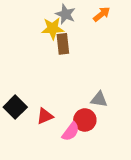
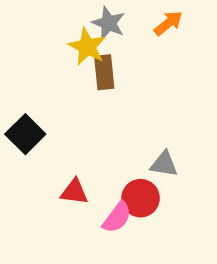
yellow star: (53, 28) -> (87, 47), turned 30
black square: (15, 107) -> (25, 134), moved
red triangle: (45, 116) -> (74, 192), turned 30

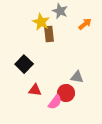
gray star: (108, 23) -> (60, 11), moved
orange arrow: (168, 23) -> (85, 24), moved
black square: (25, 134) -> (24, 64), moved

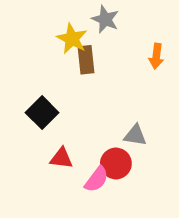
orange arrow: (85, 24) -> (156, 56), moved, turned 136

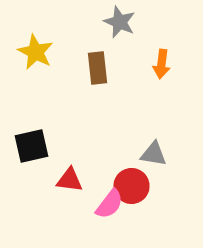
yellow star: (72, 39) -> (36, 52), moved
orange arrow: (156, 56) -> (161, 64), moved
black square: (42, 113) -> (32, 146), moved, turned 32

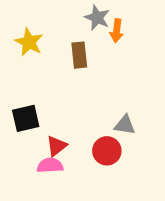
orange arrow: (161, 64) -> (117, 31), moved
red triangle: (70, 180) -> (57, 146), turned -45
pink semicircle: (109, 204) -> (50, 165), moved, turned -130

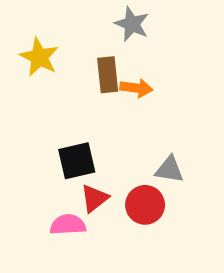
orange arrow: (117, 31) -> (136, 88), moved, turned -90
black square: (26, 118) -> (77, 161), moved
red triangle: (57, 146) -> (94, 198), moved

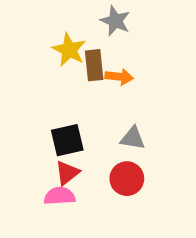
yellow star: (39, 57) -> (69, 50), moved
gray triangle: (169, 170) -> (133, 138), moved
red triangle: (94, 198) -> (67, 173), moved

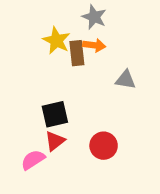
orange arrow: (119, 77) -> (94, 45), moved
gray triangle: (133, 138) -> (125, 80), moved
pink semicircle: (60, 196) -> (33, 160), moved, turned -30

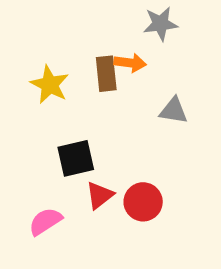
gray star: (94, 17) -> (160, 24), moved, turned -30
yellow star: (56, 41) -> (50, 85), moved
red triangle: (55, 141) -> (100, 195), moved

